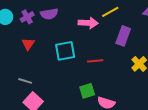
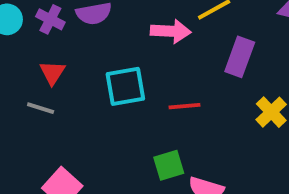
purple cross: (27, 17) -> (50, 19), turned -32
gray line: (25, 81) -> (41, 108), moved

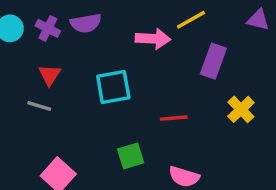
red line: (184, 106) -> (174, 118), moved
green square: (169, 165) -> (131, 156), moved

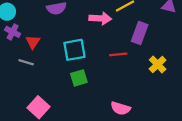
purple cross: (48, 28) -> (13, 32), moved
red line: (174, 118) -> (118, 54), moved
green square: (131, 156) -> (79, 78), moved

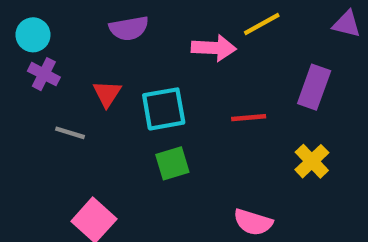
purple rectangle: (140, 33) -> (314, 87), moved
red triangle: (33, 42) -> (107, 94), moved
yellow cross: (158, 64) -> (312, 161), moved

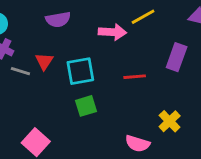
gray line: (70, 133) -> (20, 71), moved
yellow cross: (312, 161) -> (170, 121), moved

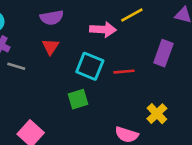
red triangle: (44, 61) -> (50, 47), moved
cyan square: (80, 71) -> (90, 66), moved, turned 32

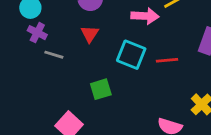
green square: (78, 99) -> (101, 89), moved

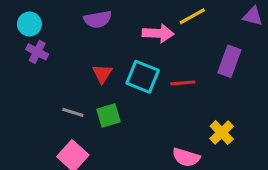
red triangle: (90, 34) -> (102, 74), moved
gray line: (54, 55) -> (73, 112), moved

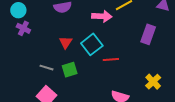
cyan square: (143, 77) -> (92, 44), turned 30
red line: (183, 83) -> (111, 59), moved
yellow cross: (222, 133) -> (153, 82), moved

